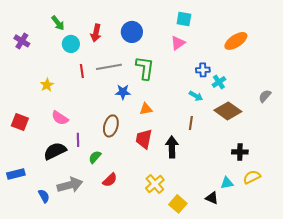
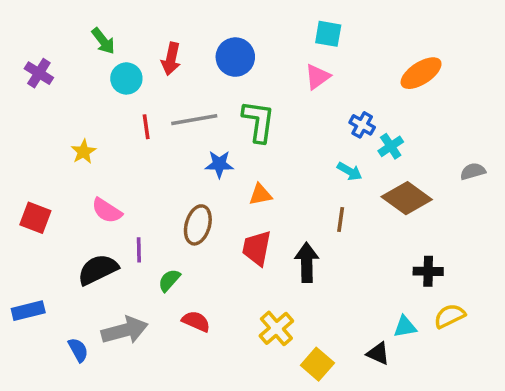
blue cross: (203, 70) -> (362, 125), turned 32
gray semicircle: (265, 96) -> (473, 171), turned 32
red semicircle: (110, 180) -> (196, 321), turned -112

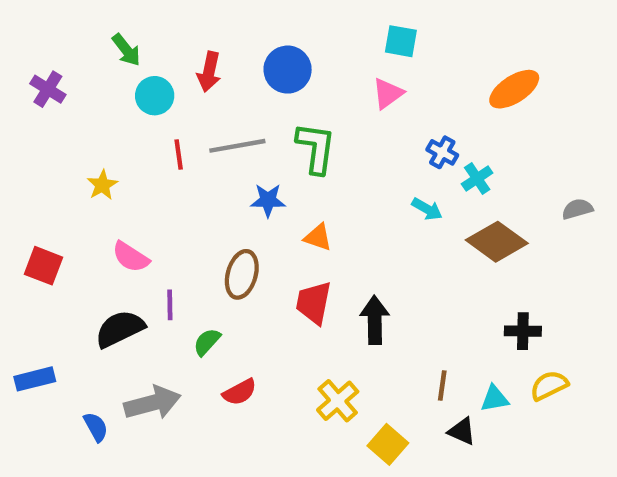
orange triangle: (260, 195) -> (318, 237), turned 30
brown line: (341, 220) -> (442, 386), moved
red semicircle: (196, 321) -> (240, 392), turned 128

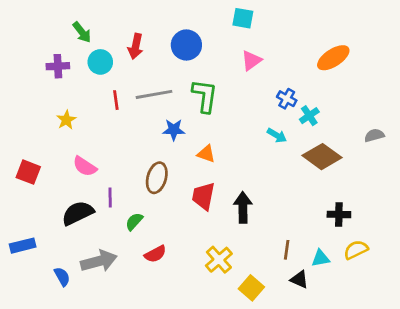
cyan square: (401, 41) -> (243, 18), moved
purple cross: (48, 89) -> (58, 66), moved, turned -35

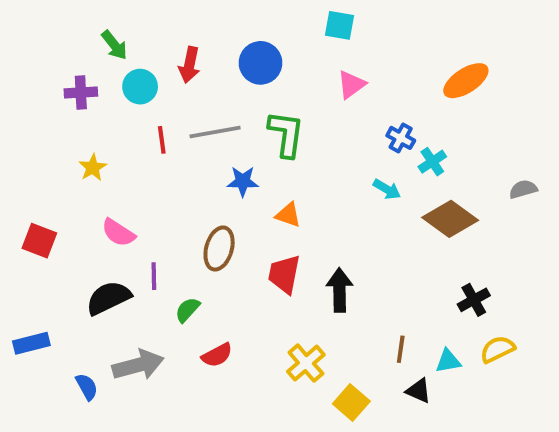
black cross: (339, 214) -> (474, 300), turned -30

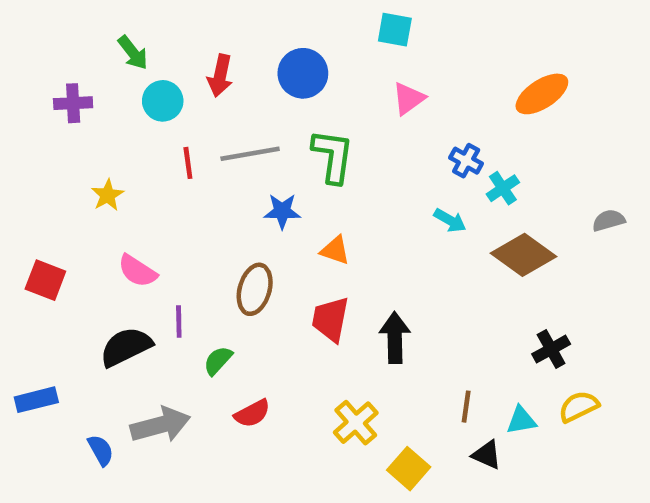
purple cross: (81, 92) -> (73, 103), moved

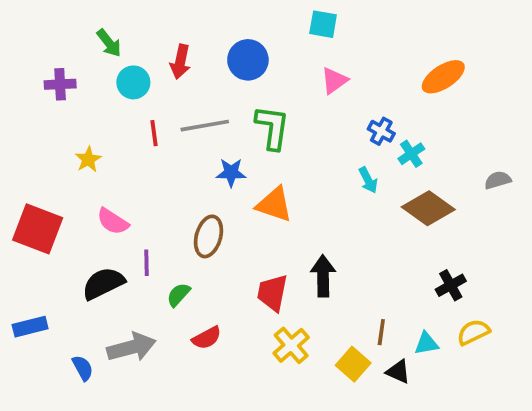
cyan arrow: (450, 220) -> (368, 180), turned 32
orange triangle: (335, 250) -> (274, 204), size x1.5
red square: (45, 280) -> (38, 229), size x1.5
red trapezoid: (330, 319) -> (272, 293), moved
yellow square: (409, 469) -> (353, 364), moved

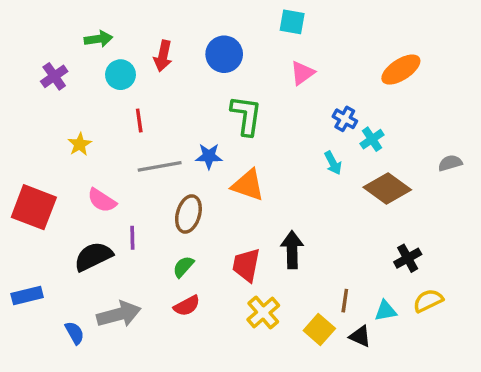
green arrow: (109, 43) -> (98, 39), turned -60
purple cross: (60, 84) -> (54, 76), turned -32
gray line: (205, 126) -> (160, 166), moved
green semicircle: (178, 295) -> (183, 267), moved

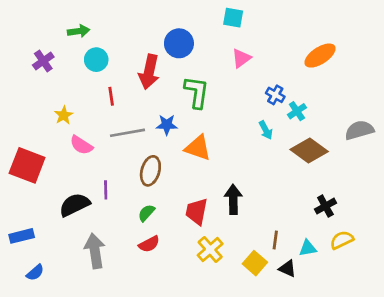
red arrow: (163, 56) -> (149, 72), moved, size x1.4
gray semicircle: (450, 163) -> (359, 130), size x1.5
pink semicircle: (102, 200) -> (81, 145), moved
gray arrow: (119, 314) -> (95, 251), turned -84
blue semicircle: (75, 333) -> (35, 273), moved, turned 78

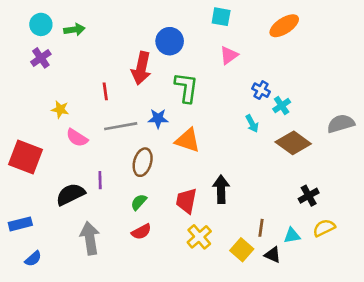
orange ellipse: (320, 56) -> (284, 26), moved
cyan circle: (96, 60) -> (41, 24), moved
yellow star: (64, 115) -> (60, 109), turned -30

